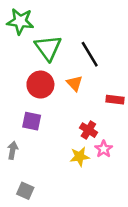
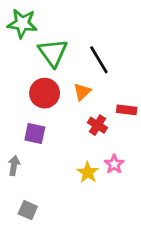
orange triangle: (75, 83) -> (82, 92), turned 30
red cross: (88, 130) -> (97, 125), moved
yellow star: (80, 157) -> (88, 172), turned -30

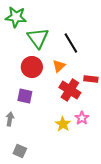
red cross: (97, 125) -> (70, 90), size x1.5

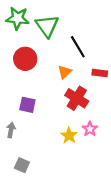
green triangle: (38, 38) -> (47, 26), moved
red circle: (32, 67) -> (25, 59), moved
red rectangle: (91, 79) -> (100, 73), moved

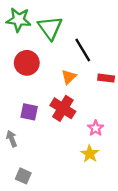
red cross: (77, 98) -> (63, 108), moved
pink star: (90, 129) -> (96, 128), moved
gray arrow: (11, 130) -> (12, 139), turned -32
yellow star: (69, 136) -> (90, 154), moved

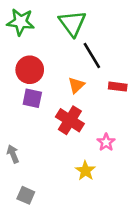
green triangle: (50, 28) -> (72, 23), moved
purple square: (29, 112) -> (32, 98), moved
yellow star: (90, 154) -> (85, 171), moved

